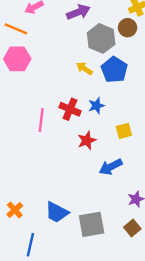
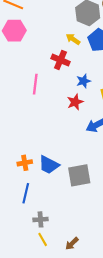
blue star: (96, 106) -> (83, 81), moved
red cross: (70, 109) -> (60, 60), moved
orange cross: (15, 210) -> (25, 163), moved, turned 32

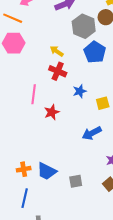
yellow arrow: (73, 39) -> (57, 51), moved
red star: (75, 102) -> (52, 112), moved
gray square: (79, 175) -> (76, 181), size x0.6

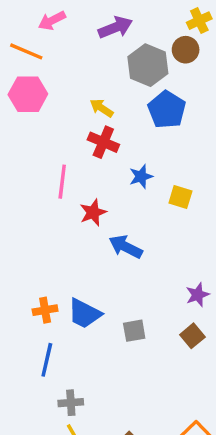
yellow square: (103, 103) -> (180, 197), turned 32
blue arrow: (92, 133) -> (126, 247), moved, turned 54

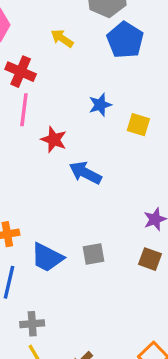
red cross: (103, 142) -> (21, 72), moved
red star: (93, 212) -> (54, 140), turned -30
blue trapezoid: (84, 314) -> (47, 257), moved
brown square: (192, 336) -> (150, 259), turned -30

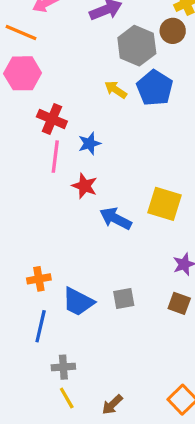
yellow arrow: (62, 38) -> (116, 90), moved
blue star: (100, 105) -> (89, 143), moved
yellow square: (138, 125) -> (165, 204), moved, size x1.5

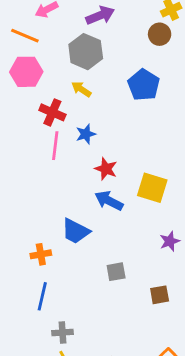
gray hexagon: (137, 46) -> (86, 52), moved
yellow arrow: (116, 90) -> (81, 89), moved
red star: (85, 186) -> (106, 169), moved
blue trapezoid: (78, 302) -> (76, 231), moved
brown square: (179, 303) -> (160, 295), moved, turned -30

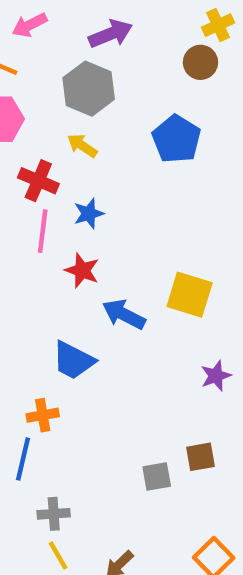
red star: (106, 169) -> (82, 271), moved
orange cross: (41, 254) -> (43, 415), moved
gray square: (116, 272) -> (157, 477), moved

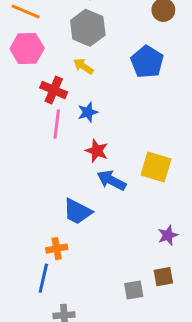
red star: (82, 271) -> (97, 151), moved
purple star: (216, 376) -> (168, 235), moved

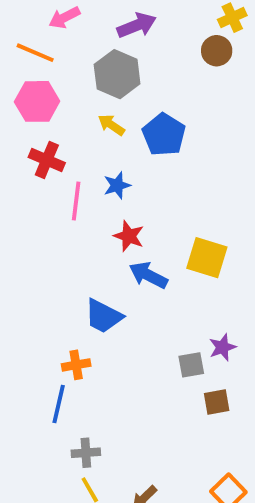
blue pentagon: (147, 62) -> (164, 135), moved
red cross: (54, 90) -> (47, 160), moved
gray square: (134, 290) -> (191, 365), moved

